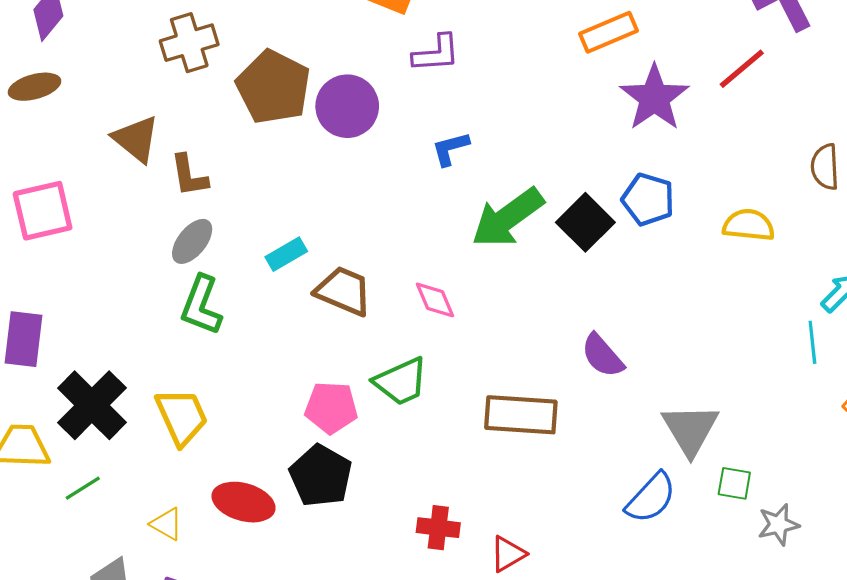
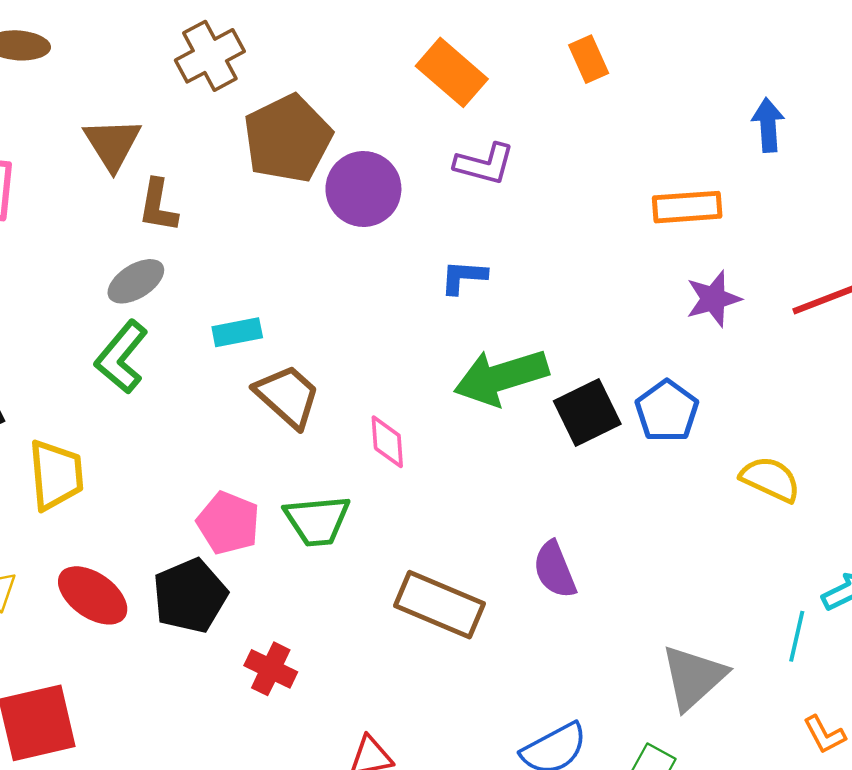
brown cross: (189, 43) -> (210, 56), turned -30
purple star: (654, 98) -> (713, 299), size x0.7
gray triangle: (690, 429) -> (693, 677), moved
red cross: (438, 528) -> (271, 669), moved

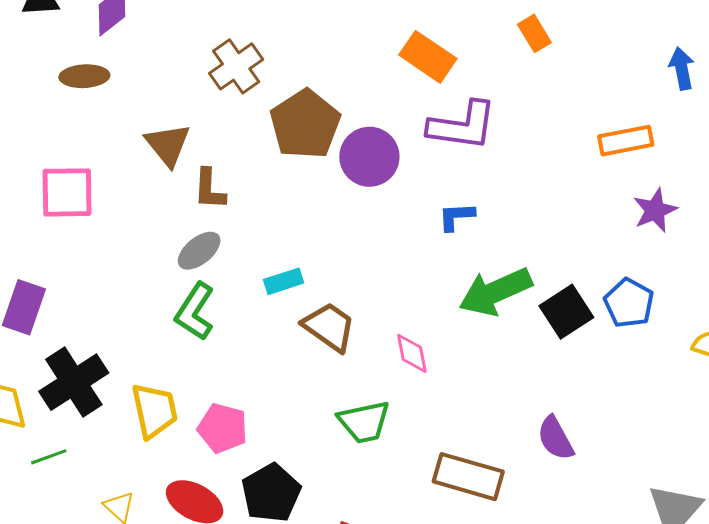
purple L-shape: (484, 164) -> (462, 126), size x1.5
pink pentagon: (228, 523) -> (223, 428), moved

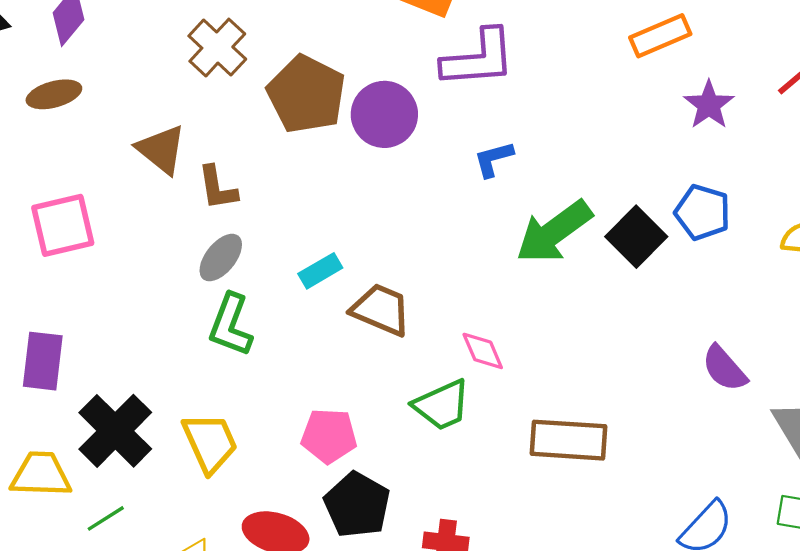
pink diamond: (412, 353) -> (483, 351), moved
pink pentagon: (223, 428) -> (329, 436), moved
purple semicircle: (556, 438) -> (724, 368), moved

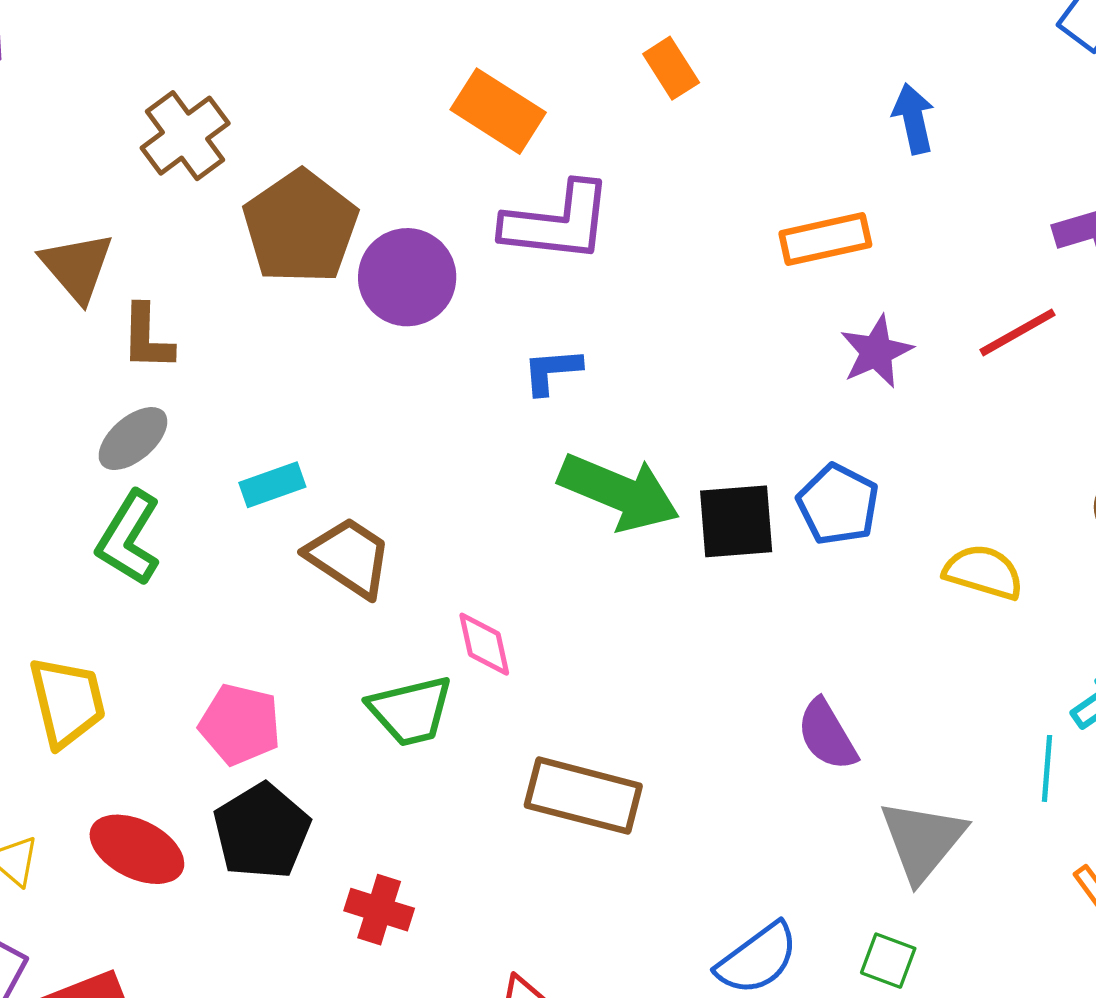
green arrow: (554, 232) -> (619, 492), turned -132
black square: (636, 237) -> (736, 521), turned 30

